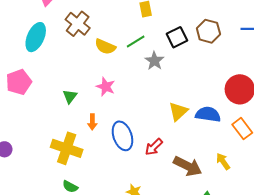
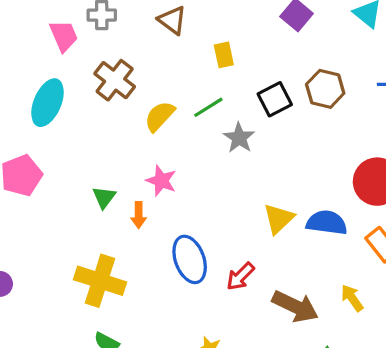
yellow semicircle: (105, 47) -> (160, 116), turned 110
orange arrow: (92, 122) -> (139, 215), moved

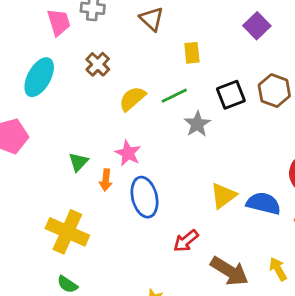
brown cross: (115, 80) -> (98, 64), size x0.7
blue ellipse: (190, 259) -> (145, 197), moved

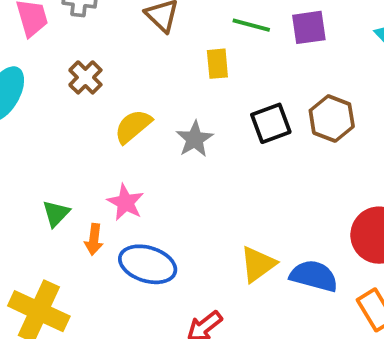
purple square: (257, 26) -> (309, 27), turned 35
green line: (174, 96) -> (251, 25), moved, turned 40
gray star: (197, 124) -> (195, 139), moved
blue ellipse: (145, 197) -> (148, 264), turned -60

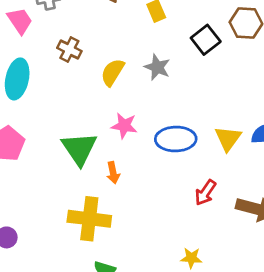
green triangle: (56, 213) -> (79, 149), size x1.8
orange arrow: (94, 239) -> (113, 173), moved
blue ellipse: (148, 264) -> (176, 139), moved

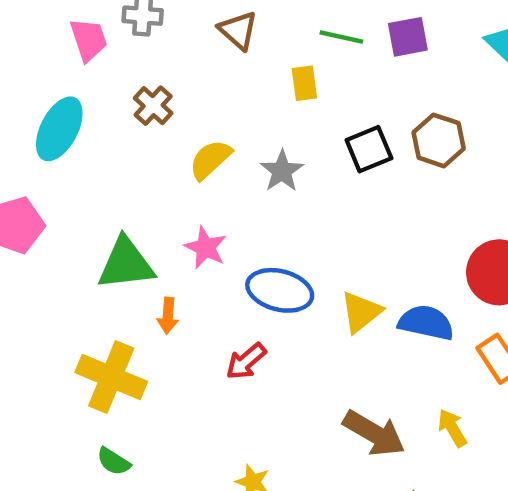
green triangle: (79, 149) -> (126, 264), turned 42
red arrow: (205, 193) -> (246, 361), moved

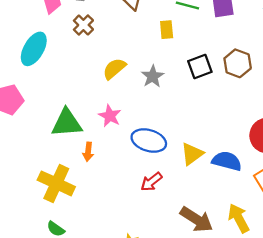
brown cross: (153, 106) -> (83, 25), moved
red arrow: (246, 361) -> (151, 182), moved
yellow arrow: (452, 428) -> (239, 218), size x1.4

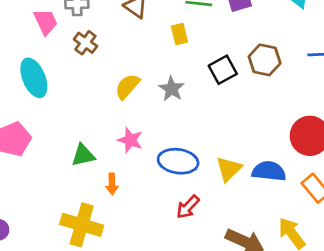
cyan ellipse: (34, 49) -> (34, 78), turned -44
green triangle: (67, 123) -> (83, 155), size x0.7

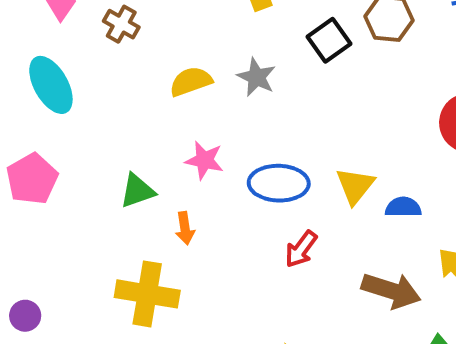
yellow semicircle: (127, 86) -> (191, 81), turned 36
blue semicircle: (269, 171) -> (403, 207), moved, size x0.7

